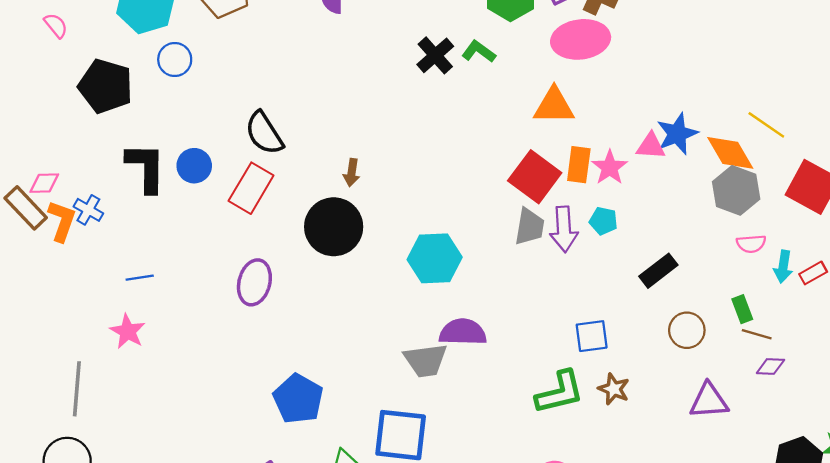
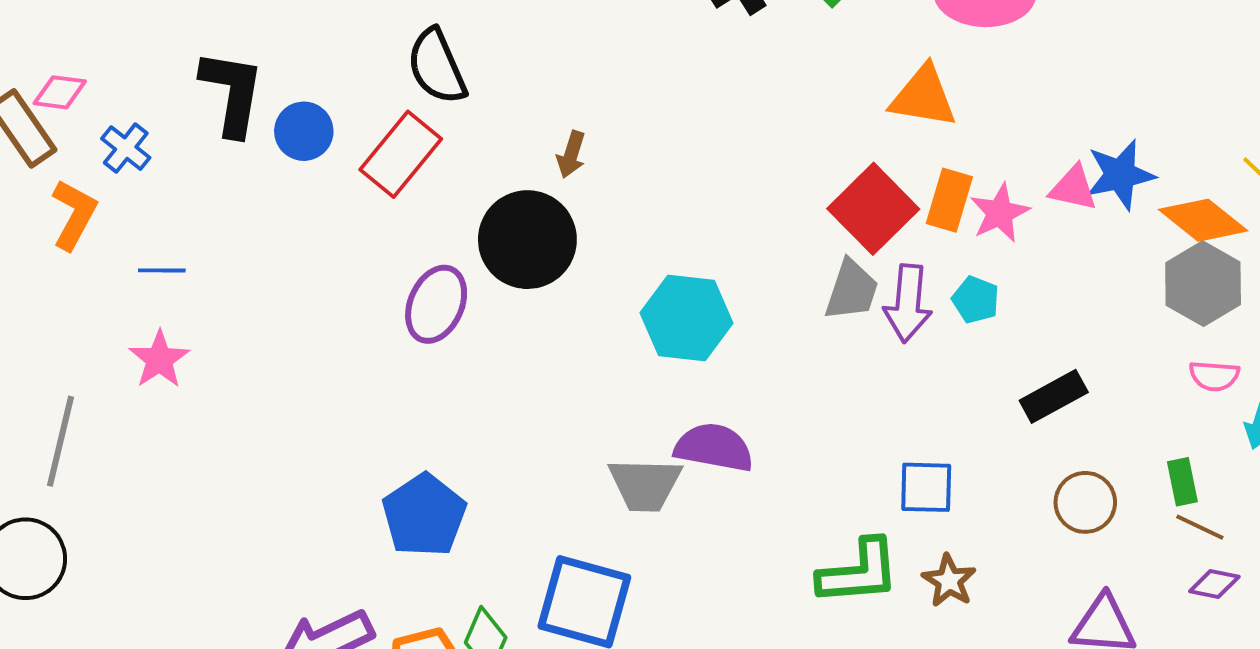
orange diamond: (730, 153) -> (1203, 220), turned -30
blue circle: (194, 166) -> (304, 131), moved
orange L-shape: (62, 221) -> (74, 215), moved
blue line: (140, 278) -> (162, 270), moved
purple ellipse: (254, 282) -> (436, 304), moved

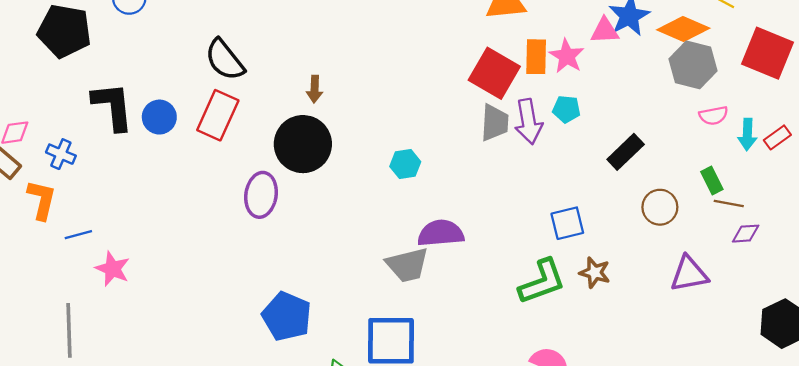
blue line: (162, 270) -> (78, 235), moved
cyan hexagon: (687, 318) -> (405, 164), size x0.6

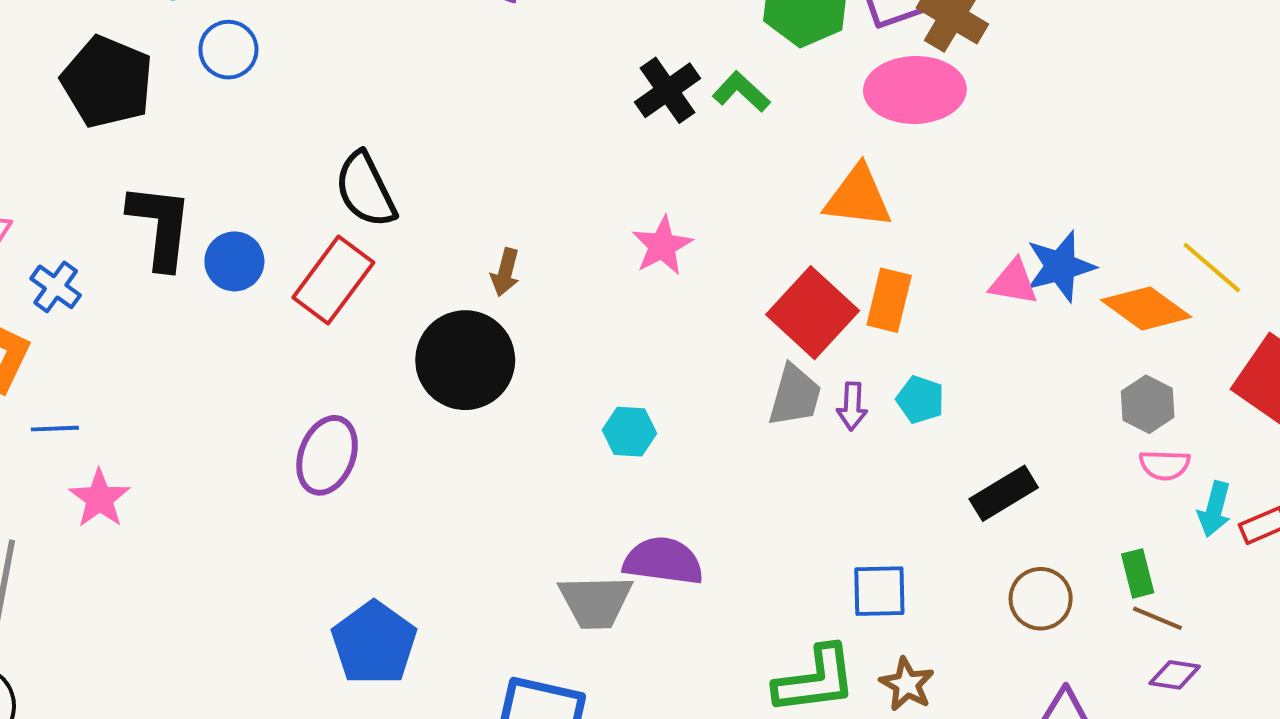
pink star: (567, 56) -> (662, 246), moved
gray hexagon: (693, 65) -> (1148, 404), moved, size x0.7
purple arrow: (529, 122) -> (852, 406), size x0.6
purple ellipse: (261, 195) -> (327, 455), moved

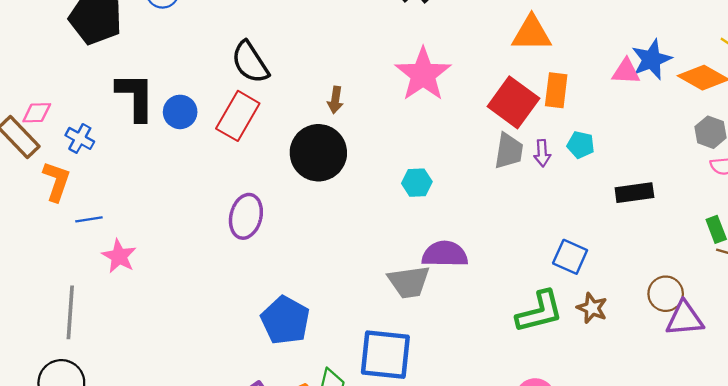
pink star: (662, 246) -> (423, 74), size x1.6
black rectangle: (1004, 493) -> (634, 193), turned 30
blue square: (879, 591) -> (570, 257), turned 32
brown circle: (1041, 599) -> (666, 294), moved

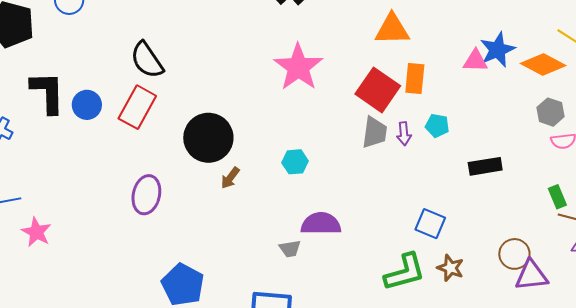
brown arrow: (335, 100) -> (230, 178), moved, turned 30
gray trapezoid: (409, 282) -> (290, 249), size x0.6

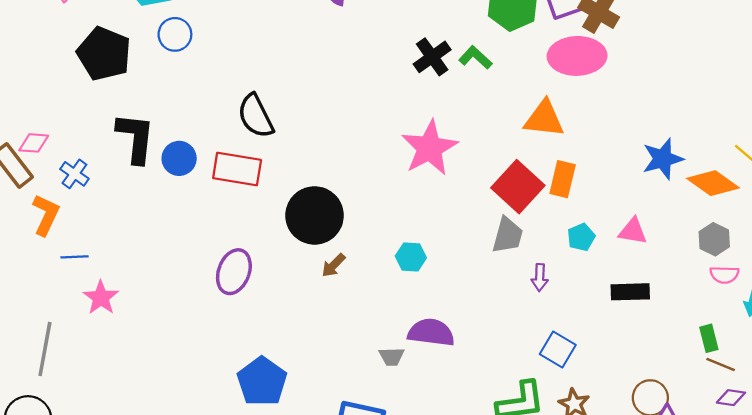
pink triangle: (475, 61) -> (633, 231), moved
red rectangle: (137, 107) -> (237, 169), turned 63
cyan pentagon: (437, 126) -> (581, 237), turned 30
purple arrow: (404, 134) -> (540, 277), moved

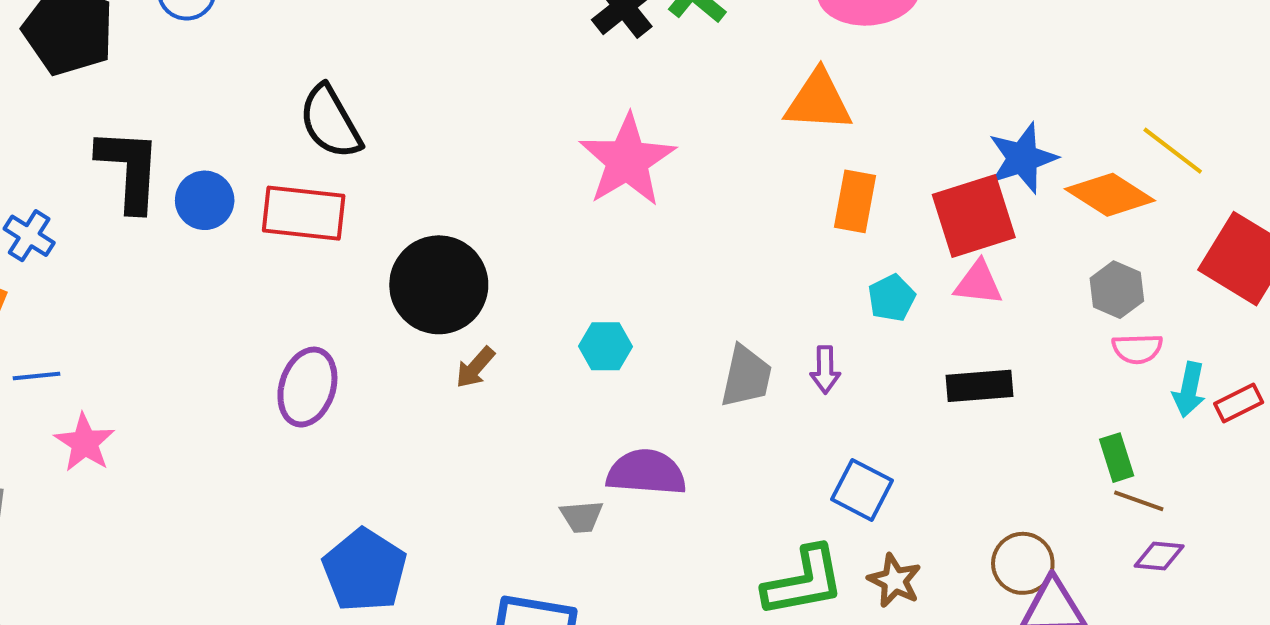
red square: (518, 187) -> (974, 216), moved, turned 33
gray trapezoid: (508, 235) -> (746, 376), moved

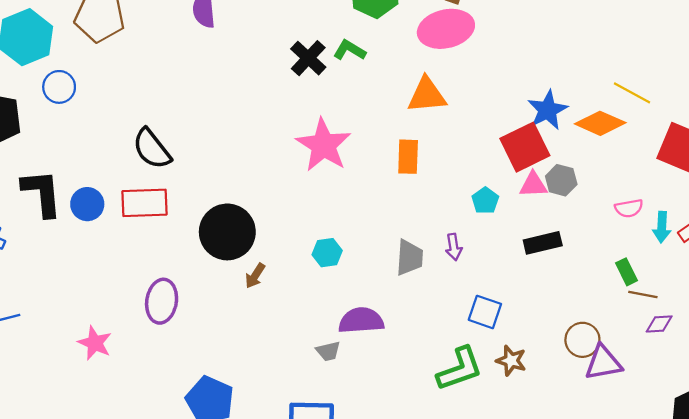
orange rectangle: (855, 201) -> (408, 157), moved
gray hexagon: (1117, 290) -> (561, 180), moved
pink star: (85, 443) -> (95, 343), moved

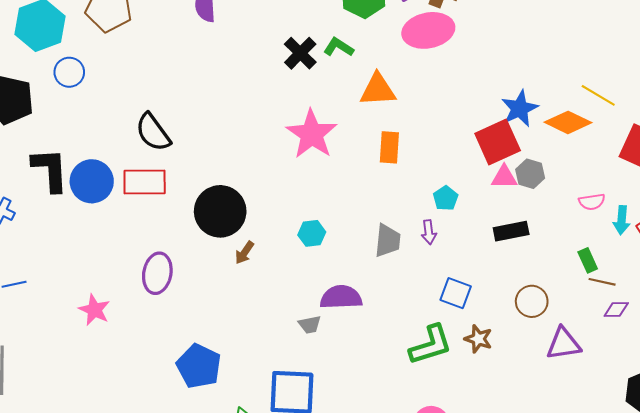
orange triangle: (427, 95) -> (378, 90), moved
cyan pentagon: (485, 201) -> (446, 198), moved
blue circle: (87, 204) -> (92, 181), size x1.4
brown circle: (582, 340) -> (532, 301), moved

